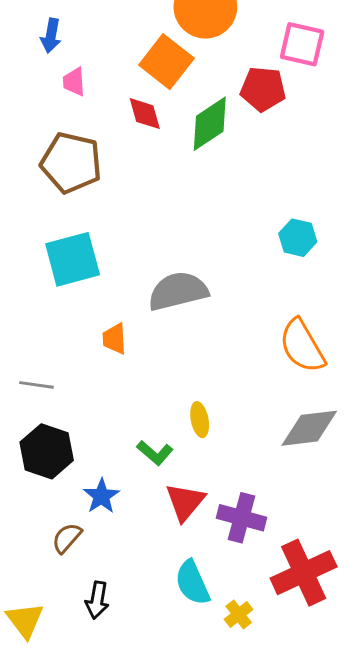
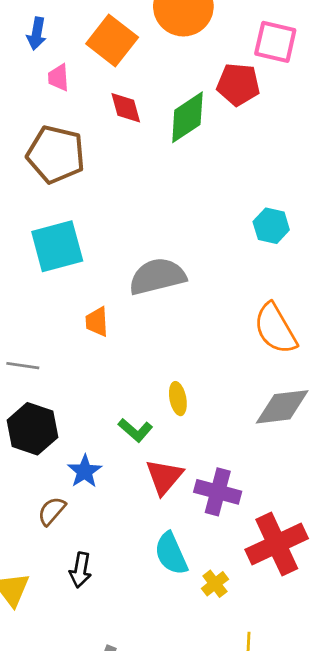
orange square: (166, 62) -> (112, 41), moved

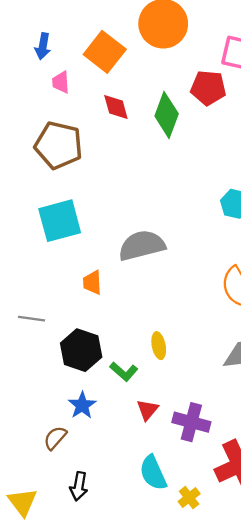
green diamond: (187, 117) -> (167, 115), turned -36
black hexagon: (32, 429) -> (81, 350), moved
red triangle: (164, 477) -> (147, 410), size x0.7

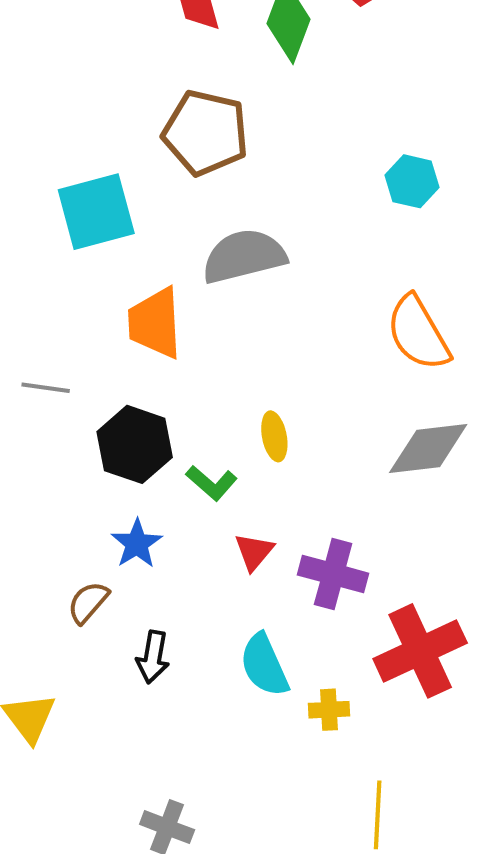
brown pentagon: (59, 145) -> (206, 133), moved
orange trapezoid: (92, 283) -> (155, 323), size x1.6
black arrow: (79, 486) -> (153, 657), moved
yellow cross: (189, 498) -> (329, 710), turned 35

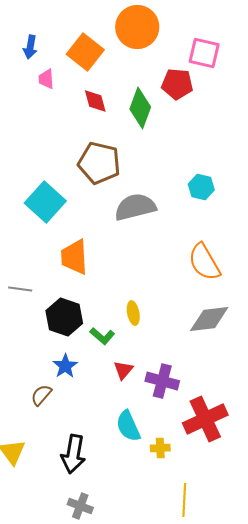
cyan square: (96, 212) -> (45, 202), turned -33
gray semicircle: (244, 256) -> (135, 207), moved
black arrow: (153, 657) -> (73, 454), moved, size x1.5

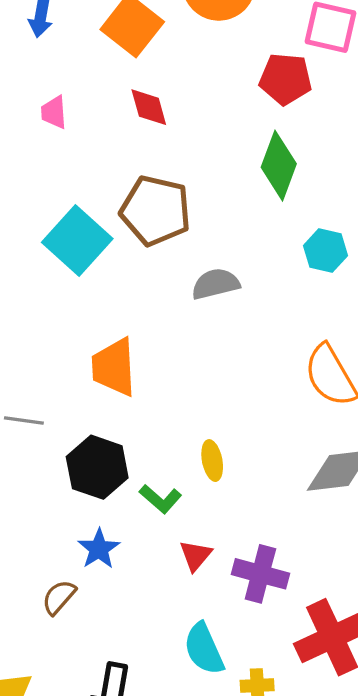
pink trapezoid: (46, 79) -> (54, 112), moved
green diamond: (140, 108) -> (279, 166), moved
cyan square: (45, 202) -> (77, 241), moved
gray semicircle: (135, 207) -> (215, 284), size x0.7

